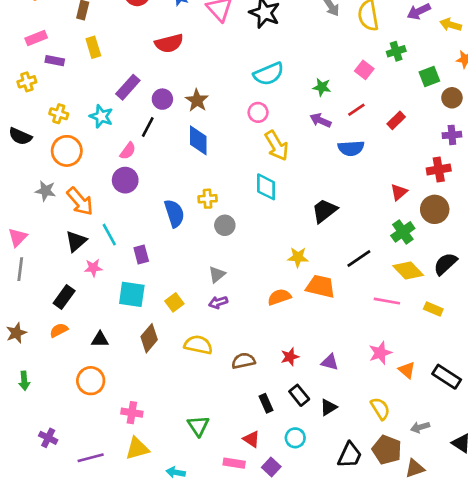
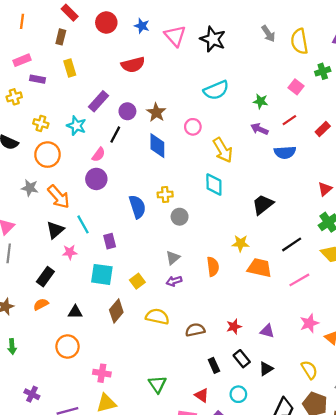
pink circle: (258, 112) -> (193, 127), moved
orange semicircle: (279, 297) -> (213, 267), moved, turned 102
pink line: (387, 301) -> (299, 280), moved, turned -40

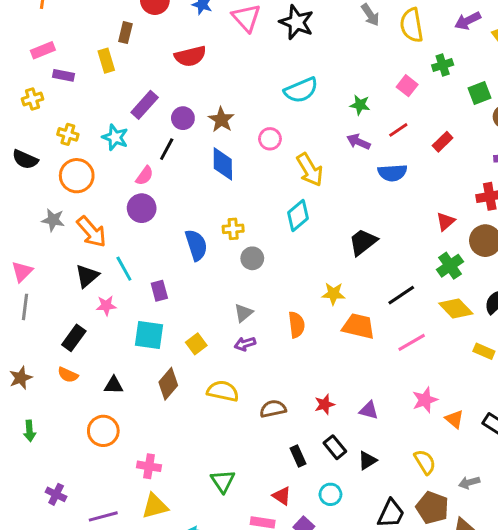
brown rectangle: (61, 37) -> (125, 33), moved
cyan diamond: (214, 185) -> (298, 216), turned 50
orange semicircle: (41, 304) -> (68, 375), turned -128

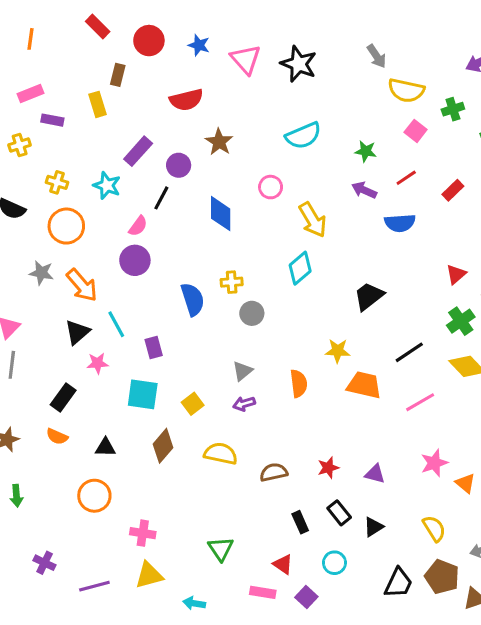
yellow semicircle: (412, 25) -> (406, 90), moved, turned -68
brown star: (221, 120) -> (219, 142), moved

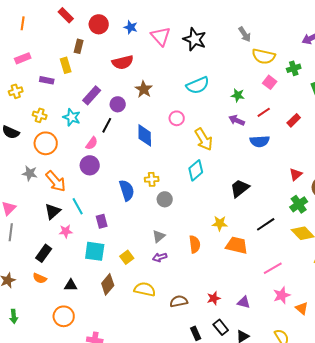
purple rectangle: (52, 120) -> (47, 80), moved
pink line: (420, 402) -> (273, 268), moved

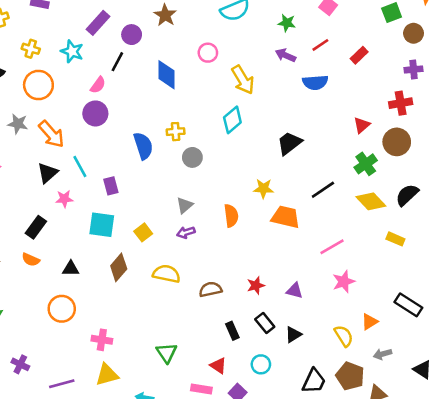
orange triangle: (302, 308) -> (370, 322), moved, turned 48

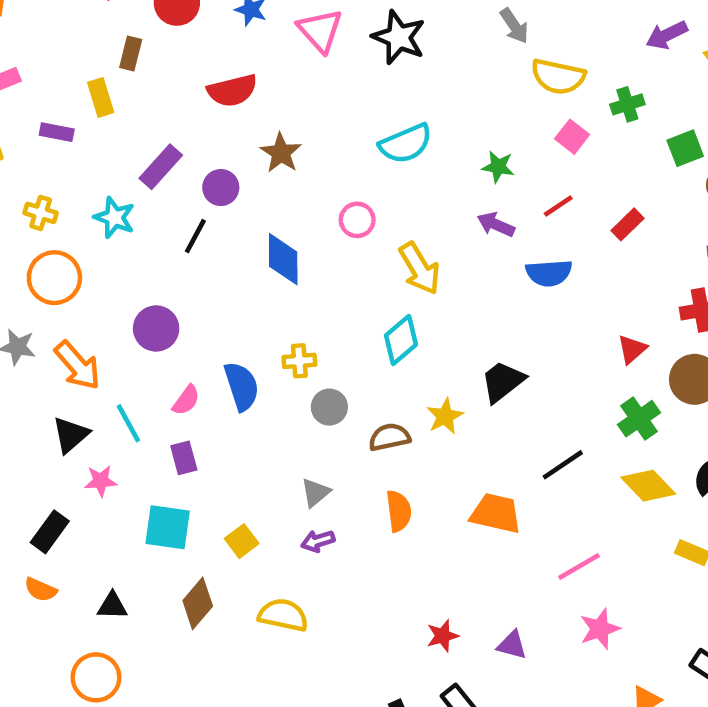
pink semicircle: (98, 85) -> (186, 400), moved
yellow star: (263, 188) -> (445, 416), moved, turned -30
brown semicircle: (210, 289) -> (389, 437), moved

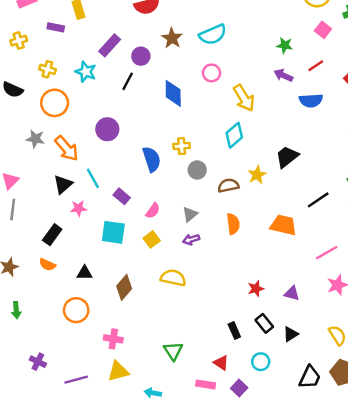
cyan semicircle: (406, 144) -> (213, 35), moved
pink semicircle: (186, 400) -> (153, 211), moved
purple rectangle: (184, 458) -> (122, 196), turned -35
brown diamond: (198, 603) -> (124, 287), moved

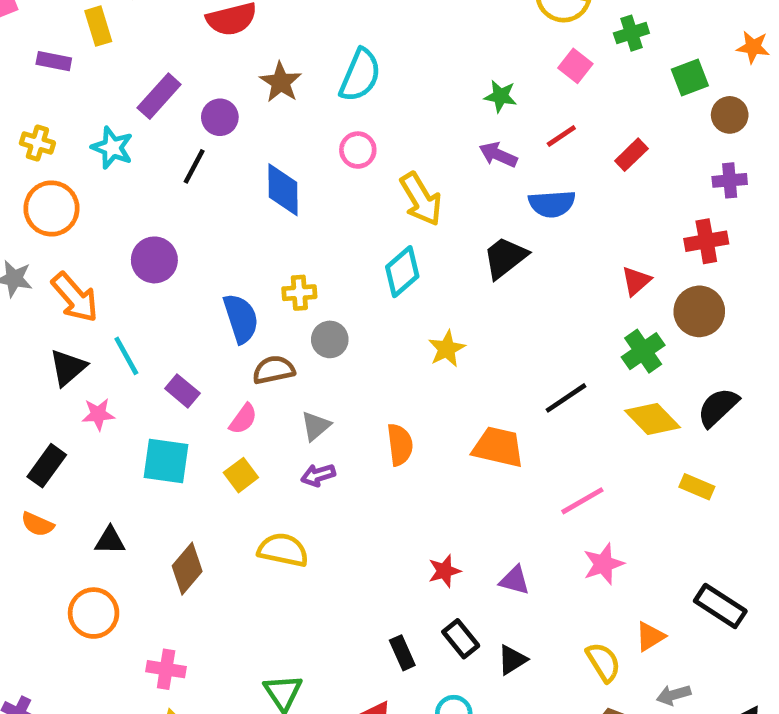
cyan semicircle: (213, 35) -> (360, 75), turned -44
black trapezoid: (287, 157) -> (505, 258), moved
brown semicircle: (228, 186) -> (274, 370), moved

